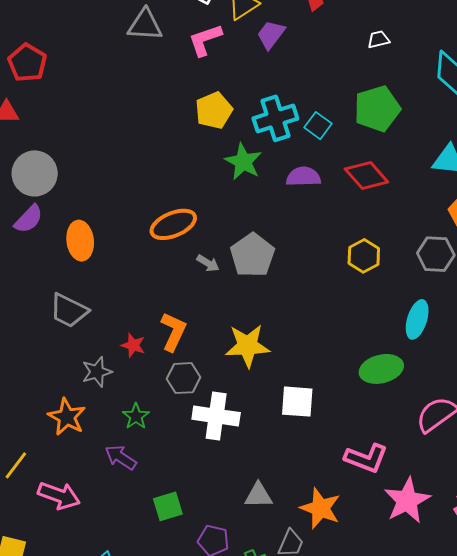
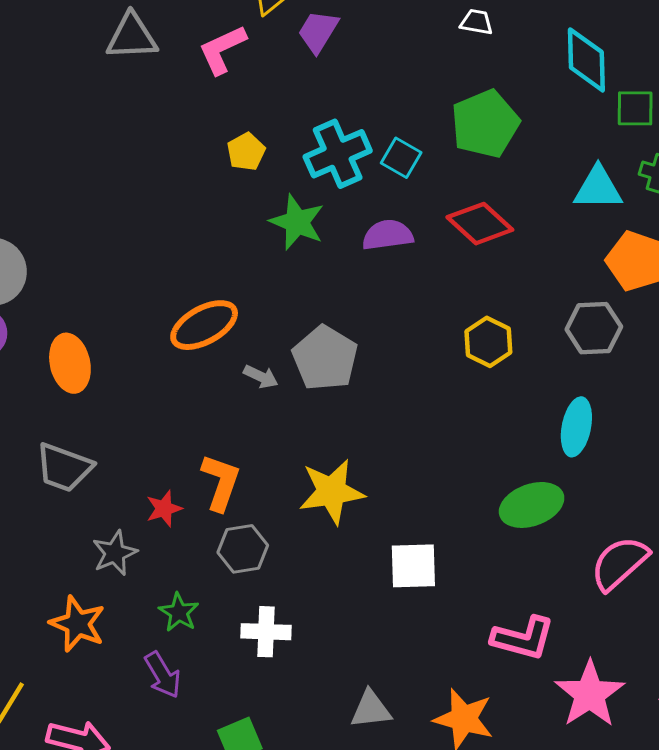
white trapezoid: (378, 39) -> (477, 22), turned 30
yellow pentagon: (214, 110) -> (246, 152), size x0.7
red star: (133, 345) -> (164, 509), turned -30
white cross: (216, 416) -> (266, 632), moved, size x0.7
purple arrow: (121, 457) -> (163, 675), turned -148

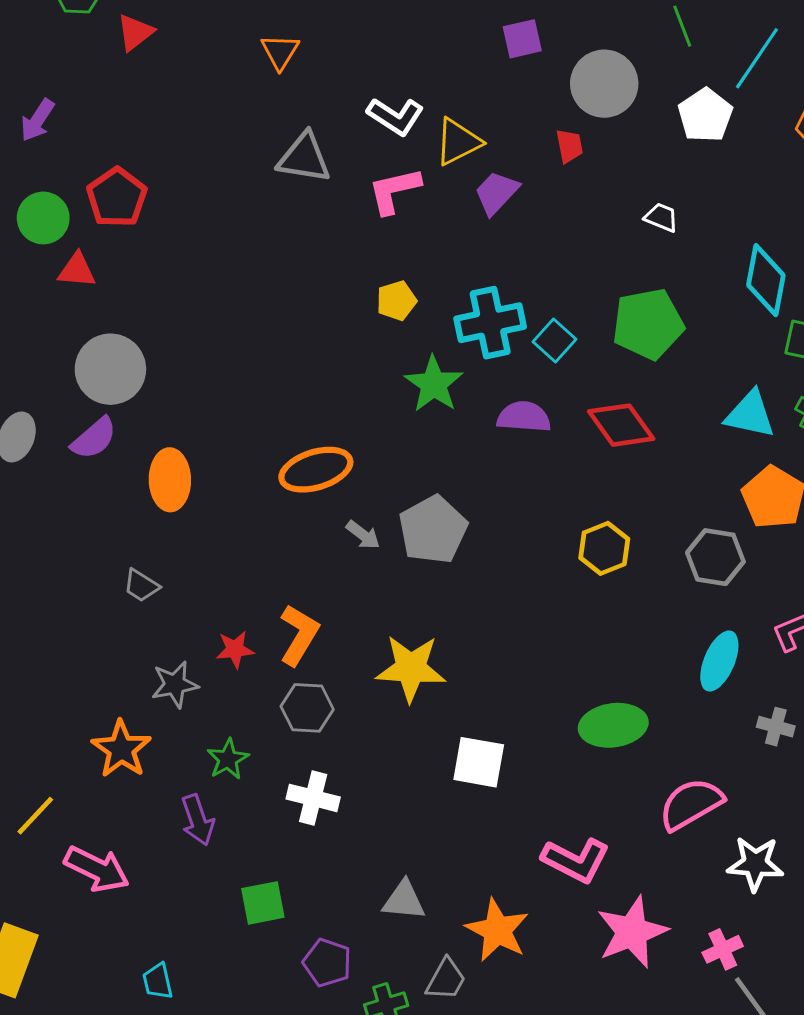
cyan ellipse: (576, 427) -> (719, 661), moved
gray trapezoid: (64, 467) -> (141, 586), size x0.6

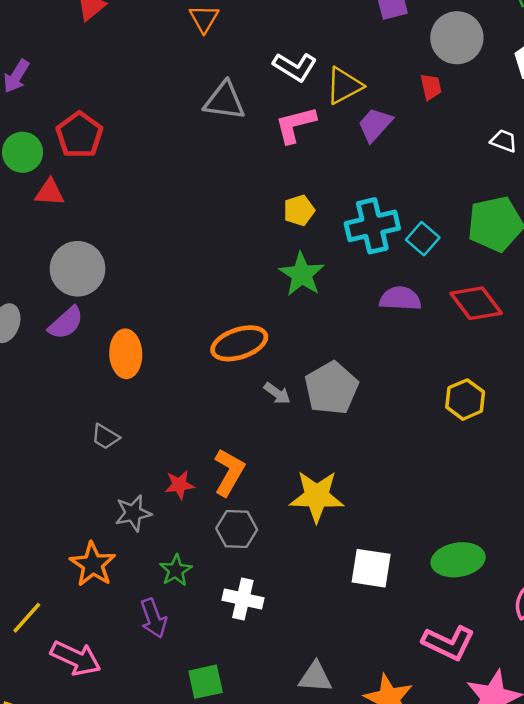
green star: (434, 384) -> (302, 274), moved
green ellipse: (613, 725) -> (458, 560), moved

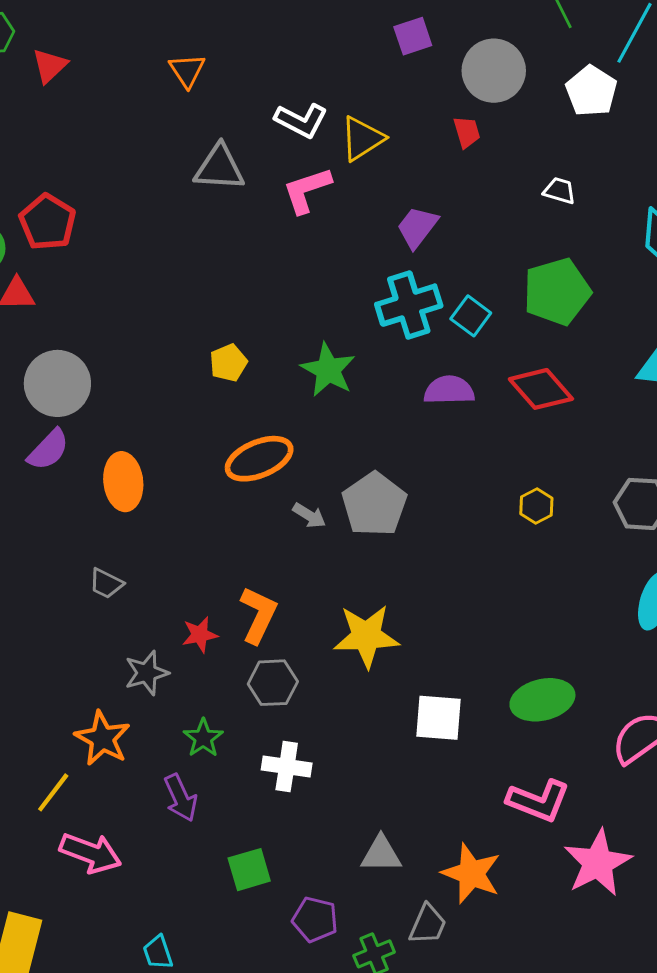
purple trapezoid: (375, 125) -> (417, 227), moved
yellow pentagon: (299, 210) -> (228, 363), moved
yellow hexagon: (465, 400) -> (536, 506), size x0.7
yellow line: (27, 618) -> (53, 792), moved

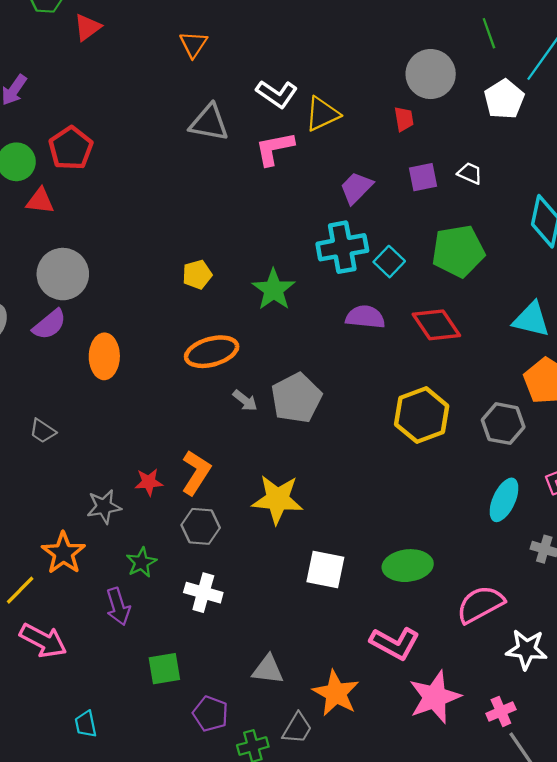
purple square: (413, 36) -> (423, 177), moved
yellow hexagon: (536, 506) -> (422, 415), size x2.0
gray trapezoid: (106, 583) -> (43, 431), moved

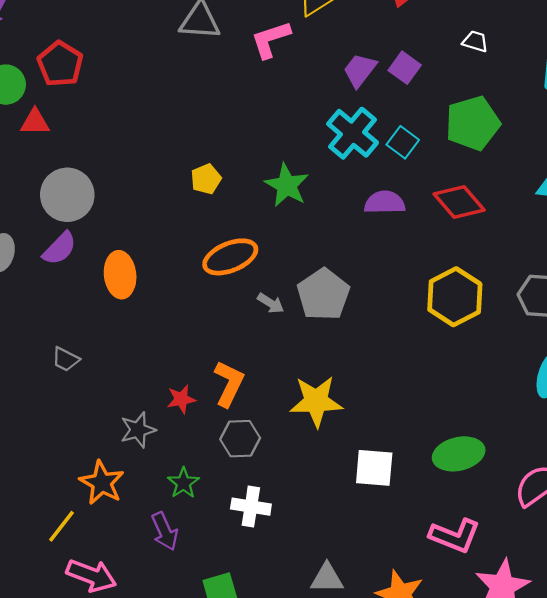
purple square: (423, 177) -> (405, 68), moved, turned -36
cyan cross: (342, 247) -> (353, 133), turned -33

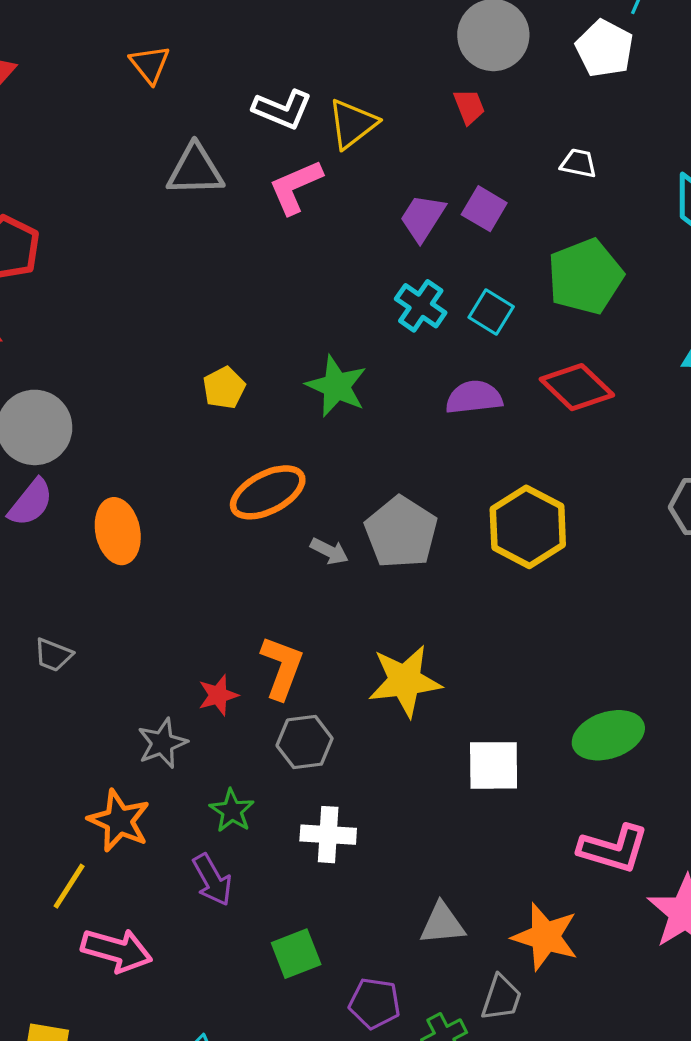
cyan cross: (353, 133) -> (421, 306), size x0.7
yellow hexagon: (455, 297) -> (528, 527), moved

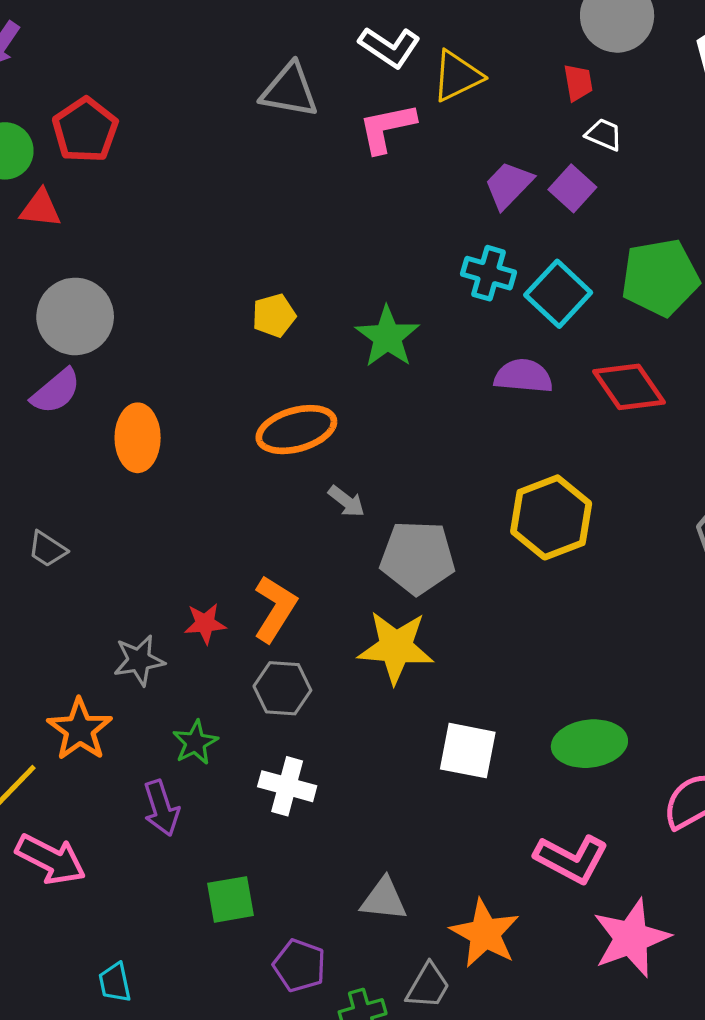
white trapezoid: (579, 163) -> (604, 134), moved
cyan cross: (421, 306) -> (489, 273), turned -30
cyan square: (491, 312) -> (558, 294), size x1.4
gray pentagon: (401, 532) -> (418, 557), moved, turned 30

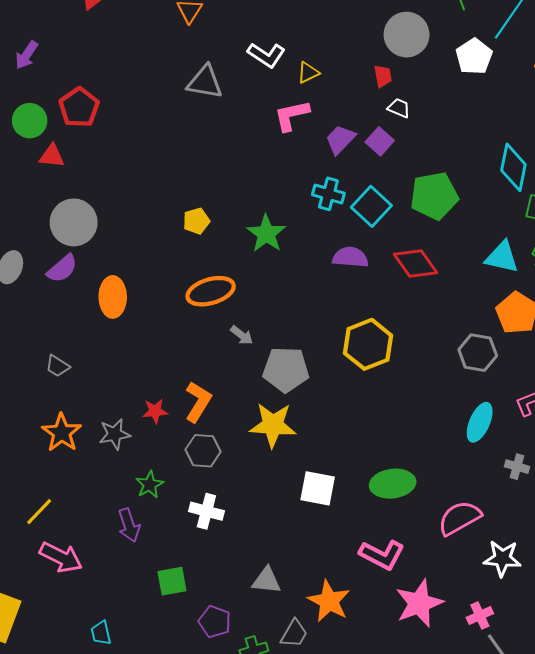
yellow triangle: (457, 76) -> (308, 73), size x0.7
pink L-shape: (387, 128) -> (292, 115), moved
orange star: (80, 730) -> (62, 433), moved

